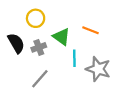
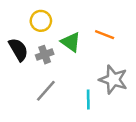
cyan line: (74, 58) -> (88, 99), moved

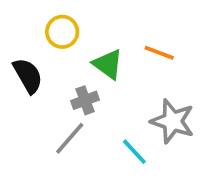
gray cross: (45, 55) -> (85, 100), moved
cyan line: (88, 99) -> (134, 152), turned -42

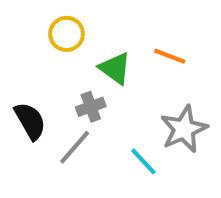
black semicircle: (28, 76) -> (30, 121), moved
gray star: (173, 121) -> (184, 129), turned 30

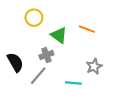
gray star: (184, 129) -> (94, 66), size x0.7
cyan line: (143, 161) -> (73, 83), turned -42

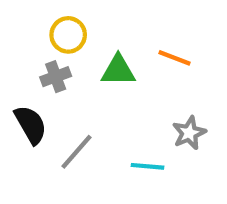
green triangle: (59, 35) -> (118, 70), turned -36
gray cross: (46, 55) -> (56, 77), moved

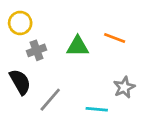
yellow circle: (68, 35) -> (20, 23), moved

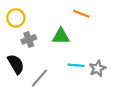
orange line: (115, 38) -> (81, 14), moved
cyan line: (97, 109) -> (76, 65), moved

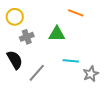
gray star: (97, 68) -> (91, 74), moved

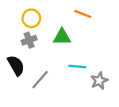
yellow circle: (15, 17) -> (31, 18), moved

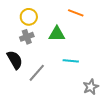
gray star: (99, 81) -> (91, 87), moved

